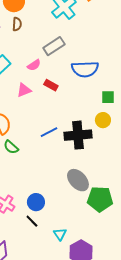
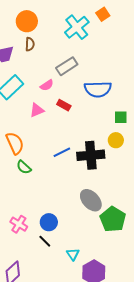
green pentagon: (100, 199) -> (113, 219), turned 30

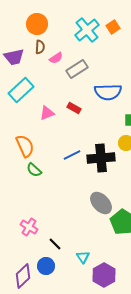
orange square: (103, 14) -> (113, 27), moved
pink semicircle: (47, 85) -> (56, 58), moved
blue circle: (49, 222) -> (46, 266), moved

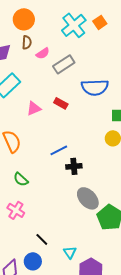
black cross: (101, 158) -> (74, 166), moved, size x0.6
green semicircle: (34, 170) -> (21, 179), moved
pink cross: (29, 227) -> (16, 210), moved

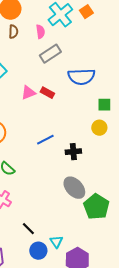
pink semicircle: (43, 53) -> (40, 32), moved, turned -64
pink triangle: (34, 108) -> (28, 93), moved
black cross: (74, 166) -> (73, 152), moved
blue circle: (33, 261) -> (38, 251), moved

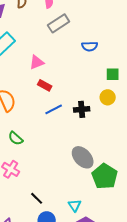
blue semicircle: (81, 77) -> (90, 46), size x0.6
red rectangle: (47, 93) -> (45, 85), moved
black cross: (73, 152) -> (82, 109), moved
cyan triangle: (56, 242) -> (75, 205), moved

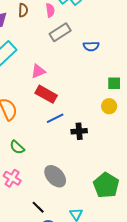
blue semicircle: (90, 46) -> (91, 46), moved
red rectangle: (45, 85) -> (46, 94), size x1.5
black cross: (82, 109) -> (79, 131), moved
gray ellipse: (83, 157) -> (55, 176), moved

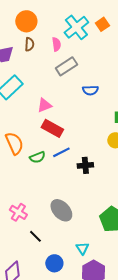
blue semicircle: (91, 46) -> (90, 90), moved
green semicircle: (17, 147) -> (37, 157), moved, turned -63
black line: (38, 207) -> (35, 236), moved

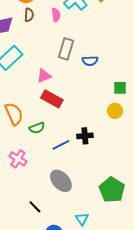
gray rectangle: (66, 66) -> (66, 49), moved, turned -40
blue line: (61, 152) -> (61, 145), moved
pink cross: (18, 212) -> (18, 159), moved

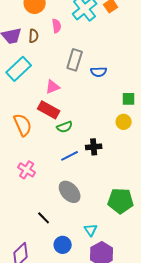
brown semicircle: (29, 15) -> (34, 36), moved
pink semicircle: (56, 15) -> (57, 26), moved
red rectangle: (52, 99) -> (49, 110), moved
green semicircle: (37, 128) -> (65, 127), moved
green pentagon: (112, 190) -> (121, 201), turned -30

